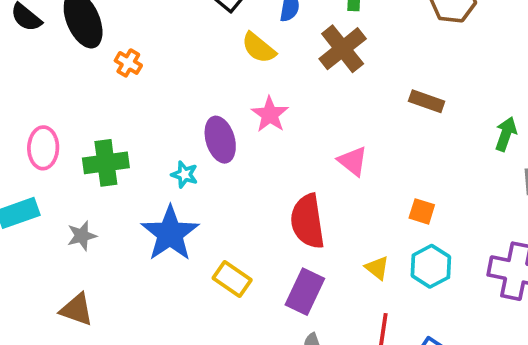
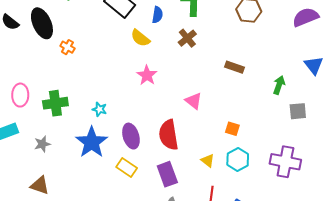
brown cross: (343, 49) -> (187, 38), size x0.7
purple ellipse: (220, 140) -> (131, 136), moved
purple rectangle: (305, 292) -> (167, 174), turned -45

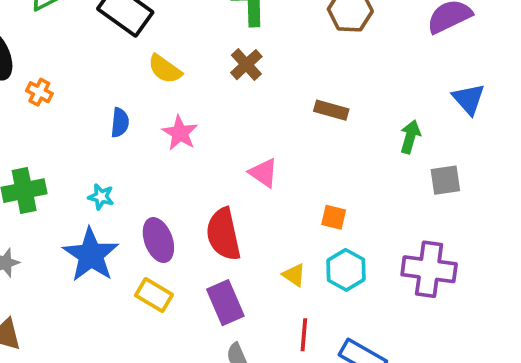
blue semicircle: (157, 15) -> (120, 123), moved

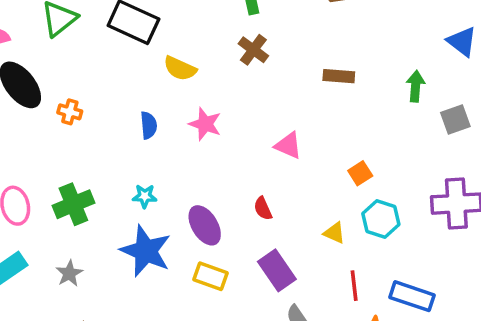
orange square: (334, 217) -> (360, 173), turned -35
red semicircle: (223, 234) -> (263, 208), size x0.5

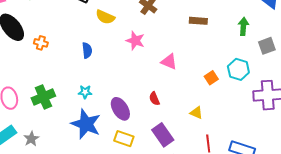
pink star: (205, 124) -> (135, 41), moved
cyan hexagon: (381, 219) -> (238, 69), moved
gray star: (69, 273) -> (31, 139), moved

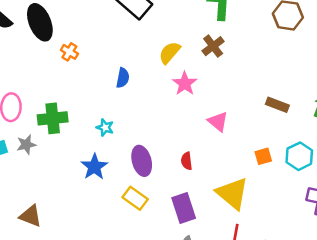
yellow semicircle: (105, 17) -> (170, 53), moved, turned 90
brown rectangle: (198, 21) -> (277, 105), moved
yellow triangle: (196, 113) -> (232, 193), size x2.0
blue star: (86, 124) -> (94, 167), size x0.7
gray star: (31, 139) -> (26, 145), moved

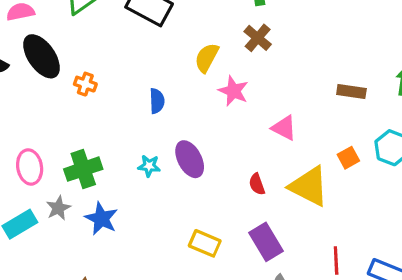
purple ellipse: (142, 161) -> (190, 159), moved
blue star: (94, 167) -> (101, 219), moved
yellow triangle: (232, 193) -> (309, 186), moved

